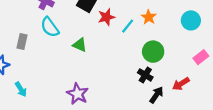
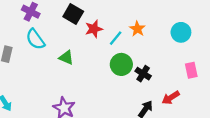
green circle: (153, 52) -> (121, 64), moved
pink rectangle: (201, 57) -> (191, 70), turned -64
black cross: (145, 75) -> (143, 74), moved

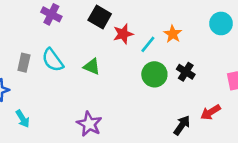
cyan circle: (181, 32) -> (221, 23), moved
cyan semicircle: (35, 39) -> (53, 60), moved
black cross: (143, 74) -> (186, 72), moved

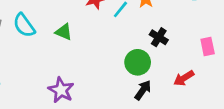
green circle: (154, 74) -> (138, 62), moved
black arrow: (182, 125) -> (143, 90), moved

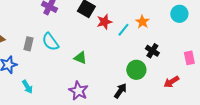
green triangle: (64, 32) -> (80, 58), moved
black arrow: (143, 90) -> (120, 91), moved

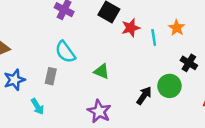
cyan line: (123, 30) -> (154, 37), turned -48
gray rectangle: (28, 44) -> (51, 76), moved
black arrow: (120, 91) -> (144, 96), moved

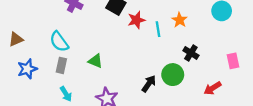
cyan semicircle: (65, 52) -> (59, 42), moved
green triangle: (102, 71) -> (95, 61), moved
cyan arrow: (37, 107) -> (66, 94), moved

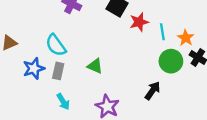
orange star: (180, 20) -> (186, 38), moved
blue star: (27, 69) -> (34, 69), moved
green circle: (173, 75) -> (171, 61), moved

